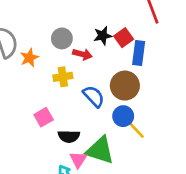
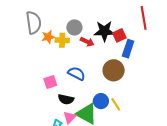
black star: (103, 36) -> (104, 31), size x1.5
yellow cross: (63, 77) -> (62, 40), moved
blue semicircle: (94, 96) -> (76, 74), moved, turned -30
blue circle: (123, 116) -> (101, 101), moved

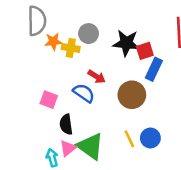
red arrow: (87, 42) -> (97, 77), moved
pink square: (50, 82) -> (49, 100), turned 32
black semicircle: (66, 99) -> (66, 124), turned 63
blue circle: (101, 101) -> (150, 138), moved

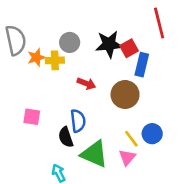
blue semicircle: (84, 93) -> (78, 121), moved, turned 60
pink square: (49, 100) -> (32, 117), moved
pink triangle: (68, 148) -> (127, 157), moved

